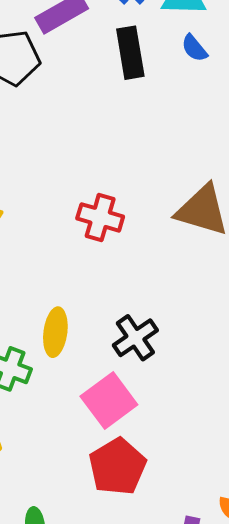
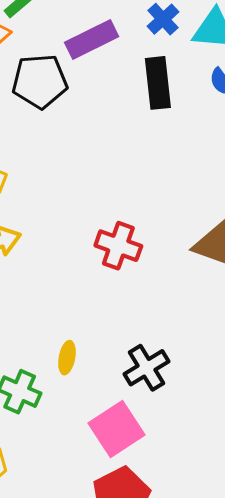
yellow ellipse: (55, 332) -> (67, 358), size x0.7

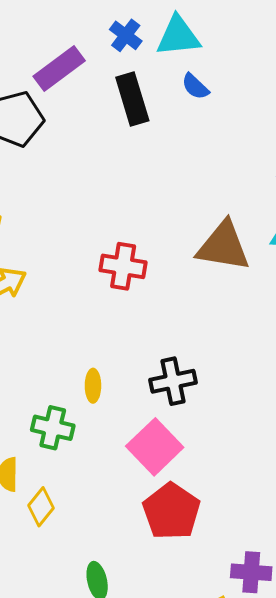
black cross: (146, 368) -> (173, 381), turned 30

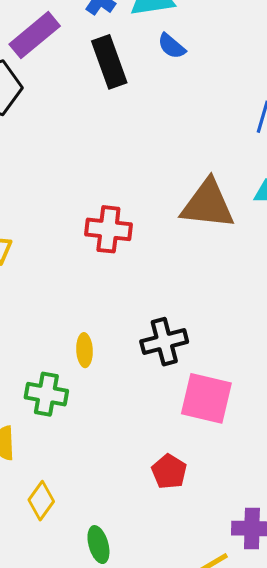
pink square: (155, 447) -> (206, 398), moved, turned -30
yellow diamond: (41, 507) -> (41, 501), moved
red pentagon: (171, 511) -> (169, 472), size x0.6

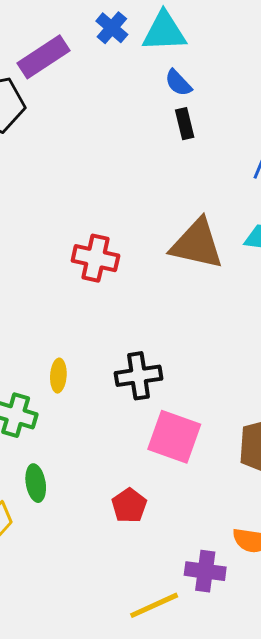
black rectangle: (109, 62) -> (185, 124), moved, size x0.6
green ellipse: (98, 545) -> (36, 483), moved

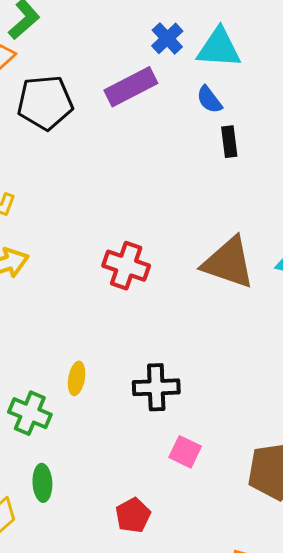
purple rectangle: (43, 57) -> (131, 87), moved
blue semicircle: (178, 83) -> (209, 100), moved
pink square: (174, 437) -> (185, 452), size x0.6

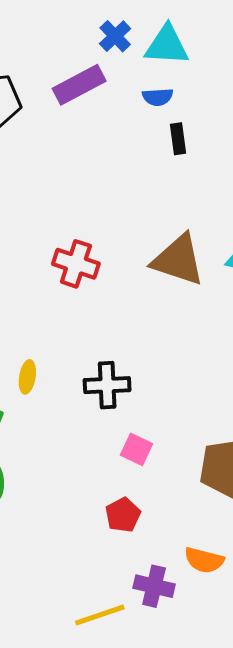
blue semicircle: (209, 100) -> (158, 97), turned -56
red pentagon: (133, 515) -> (123, 515), moved

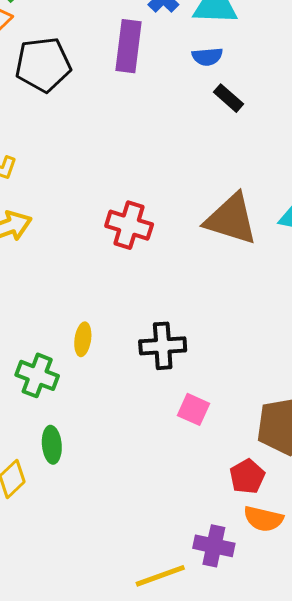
purple rectangle: (79, 85) -> (128, 46), turned -54
black rectangle: (178, 139) -> (228, 98), turned -40
red pentagon: (123, 515) -> (247, 476), moved

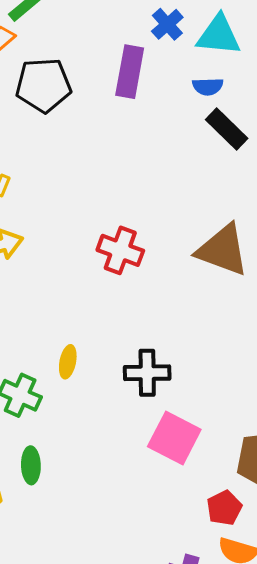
black rectangle: (228, 98) -> (227, 129), size x1.4
pink square: (193, 409) -> (174, 438), size x1.6

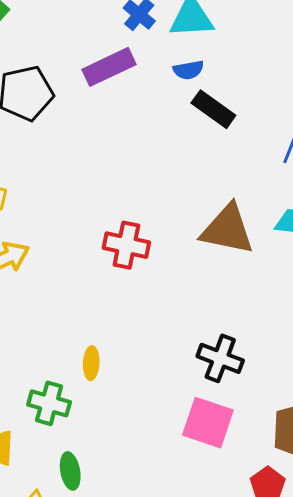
purple rectangle: (130, 72) -> (109, 67), turned 63
black cross: (147, 373) -> (220, 358), moved, turned 30

